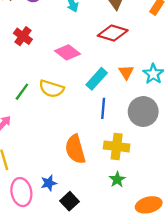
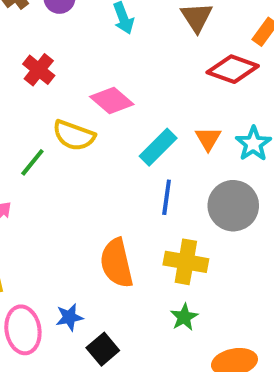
red diamond: (113, 33) -> (233, 69), moved
yellow semicircle: (52, 89) -> (74, 135), moved

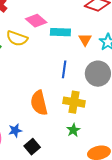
cyan rectangle: (158, 147) -> (60, 32), moved, turned 48

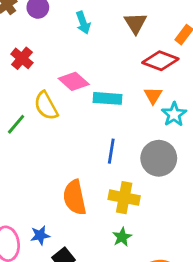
yellow semicircle: (17, 38) -> (46, 106), turned 40
orange triangle: (85, 40) -> (153, 95), moved

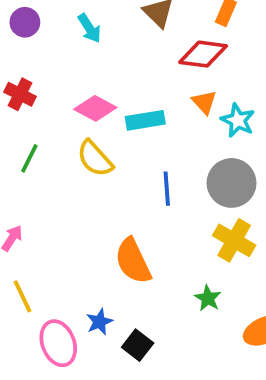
yellow semicircle: (46, 106) -> (95, 159), moved
green line: (16, 124) -> (29, 158), moved
yellow cross: (124, 198) -> (234, 240), moved, turned 32

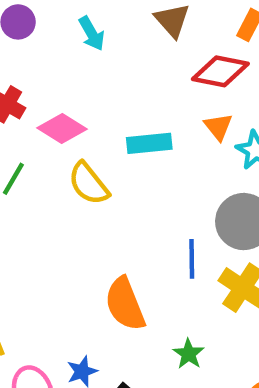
pink diamond: (95, 108) -> (62, 128), moved
blue line: (167, 189) -> (192, 259), moved
green star: (208, 298) -> (189, 354), moved

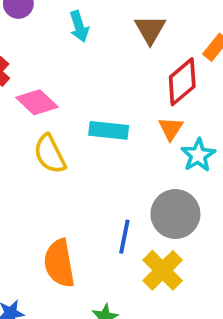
red diamond: (220, 71) -> (182, 82), turned -63

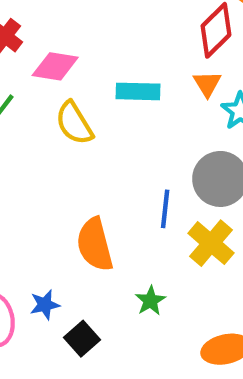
pink diamond: (37, 102) -> (55, 66), turned -30

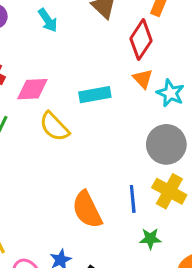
blue line: (165, 209) -> (133, 199), moved
green star: (150, 301) -> (150, 239), moved, turned -30

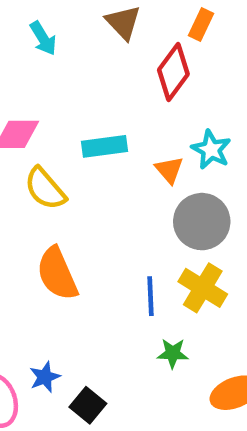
orange triangle: (143, 79) -> (169, 170), moved
orange semicircle: (87, 210) -> (57, 274), moved

